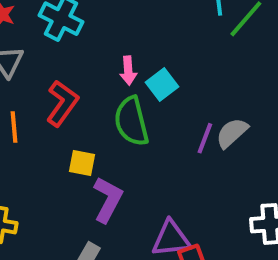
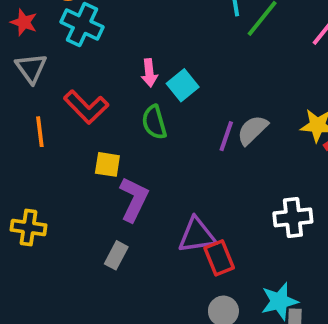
red L-shape: (62, 103) -> (86, 107), turned 102
green semicircle: (131, 121) -> (154, 122), size x0.7

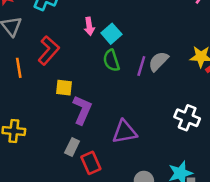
red L-shape: (86, 107) -> (49, 50), turned -92
green semicircle: (154, 122) -> (111, 60), moved
white cross: (293, 217) -> (187, 118), turned 30
red rectangle: (219, 258) -> (91, 163), moved

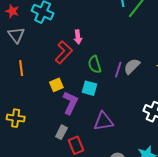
cyan square: (111, 34) -> (89, 88), moved, turned -35
red L-shape: (49, 50) -> (64, 52), moved
yellow square: (64, 88) -> (56, 85), turned -32

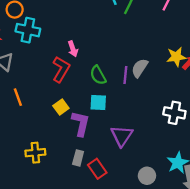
yellow cross: (16, 118) -> (35, 153), moved
purple triangle: (103, 121) -> (122, 136), turned -35

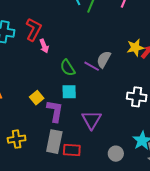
red L-shape: (61, 69) -> (34, 29), moved
purple line: (125, 75) -> (92, 66), turned -63
gray rectangle: (78, 158) -> (54, 142), size x1.6
red rectangle: (97, 169) -> (72, 150), turned -48

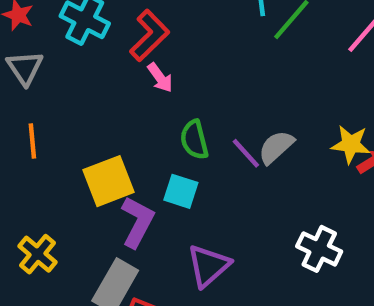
pink arrow: (44, 46) -> (160, 78), turned -32
yellow square: (37, 98) -> (109, 181), size x1.6
yellow cross: (17, 139) -> (38, 254), turned 30

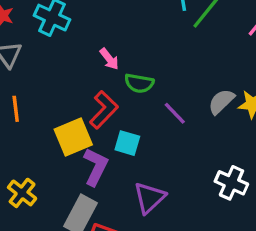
red L-shape: (149, 35) -> (104, 110), moved
green semicircle: (194, 140) -> (139, 83), moved, turned -64
gray semicircle: (276, 147) -> (221, 102), moved

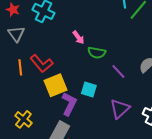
red L-shape: (104, 110) -> (41, 64), moved, turned 95
purple triangle: (149, 198) -> (120, 109), moved

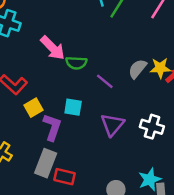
pink arrow: (78, 37) -> (53, 48), size x1.6
yellow square: (56, 85) -> (33, 108), size x0.7

